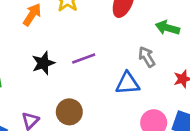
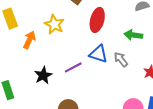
blue triangle: (128, 83) -> (98, 54), moved, turned 30

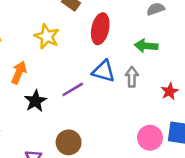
orange arrow: (29, 40) -> (19, 72), moved
gray arrow: (121, 59) -> (132, 77), turned 42

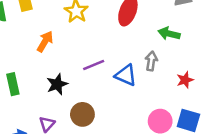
blue triangle: (103, 71) -> (126, 75), moved
black star: (35, 101) -> (57, 84), moved

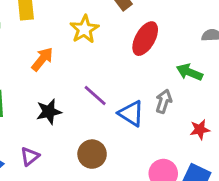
purple line: (94, 65) -> (95, 95), turned 55
brown circle: (82, 114) -> (92, 154), moved

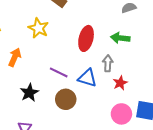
red ellipse: (145, 39) -> (86, 38), moved
red star: (200, 130) -> (120, 83), moved
brown circle: (92, 154) -> (66, 99), moved

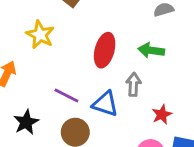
red star: (120, 83) -> (162, 114), moved

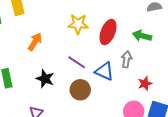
yellow star: (40, 35) -> (78, 24), moved, turned -30
black star: (26, 122) -> (45, 79), turned -30

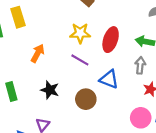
gray arrow: (126, 59) -> (140, 65), moved
purple line: (77, 62) -> (80, 60), moved

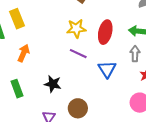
orange arrow: (38, 53) -> (24, 53), moved
blue triangle: (109, 79) -> (107, 69), turned 42
brown circle: (86, 99) -> (78, 108), moved

